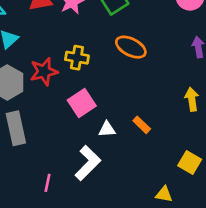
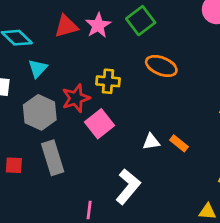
pink square: (82, 103) -> (99, 124), moved
white triangle: (107, 129) -> (151, 142), moved

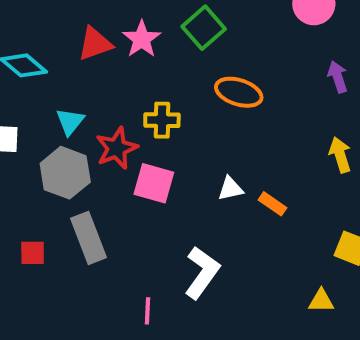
cyan triangle: (38, 68) -> (70, 122), moved
pink square: (99, 124) -> (154, 183), turned -32
white triangle: (151, 142) -> (231, 189), moved

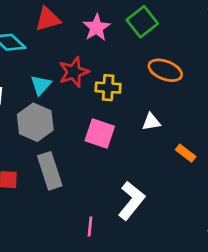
red triangle: (95, 44) -> (48, 19), moved
red star: (117, 148) -> (74, 72), moved
white triangle: (231, 189) -> (151, 122), moved

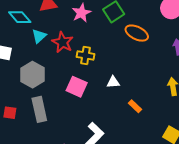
orange ellipse: (165, 70) -> (137, 33), moved
red star: (74, 72) -> (63, 42), turned -30
cyan triangle: (41, 85) -> (39, 36), moved

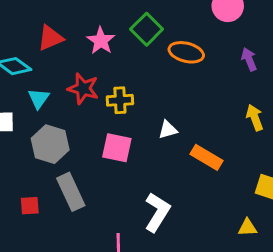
cyan triangle: (39, 36) -> (39, 98), moved
orange rectangle: (135, 106) -> (207, 157), size x1.5

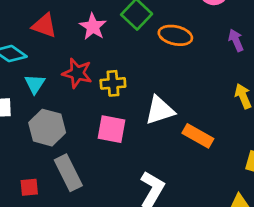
red triangle: (50, 38) -> (44, 26), turned 44
white triangle: (168, 130) -> (160, 110), size x1.6

